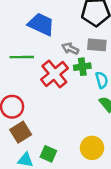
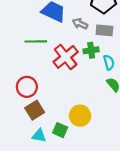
gray arrow: (70, 49) -> (80, 24), moved
yellow circle: (92, 148) -> (80, 116), moved

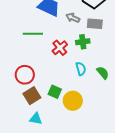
red cross: (66, 57) -> (60, 48), size x0.7
cyan semicircle: (109, 62) -> (81, 69), moved
green square: (60, 130) -> (55, 92), moved

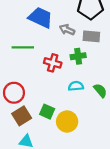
red cross: (60, 48) -> (53, 63), turned -35
cyan semicircle: (81, 69) -> (76, 86), turned -80

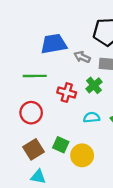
blue trapezoid: (40, 18) -> (54, 44), turned -35
green cross: (78, 56) -> (94, 85), turned -32
red circle: (14, 93) -> (31, 113), moved

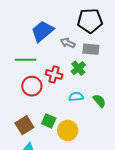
blue trapezoid: (54, 44) -> (42, 31), turned -30
red circle: (31, 113) -> (32, 86), moved

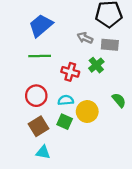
blue trapezoid: (42, 31) -> (41, 25), moved
red circle: (32, 86) -> (36, 96), moved
cyan semicircle: (76, 97) -> (66, 100), moved
yellow circle: (68, 130) -> (87, 112), moved

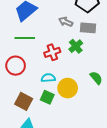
red cross: (70, 72) -> (52, 52), turned -35
red circle: (36, 96) -> (16, 66), moved
brown square: (39, 126) -> (24, 101), turned -30

